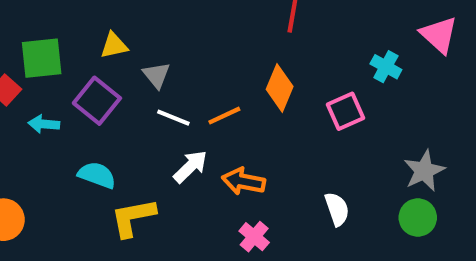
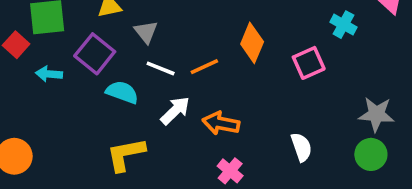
gray star: (424, 171) -> (376, 114), turned 30
cyan semicircle: (97, 175) -> (122, 92), moved

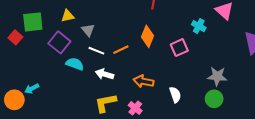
cyan arrow: (49, 74) -> (32, 89), moved, turned -32
white arrow: (175, 111) -> (104, 74), turned -120
orange arrow: (221, 123) -> (143, 81), moved
yellow L-shape: (126, 154) -> (106, 103), moved

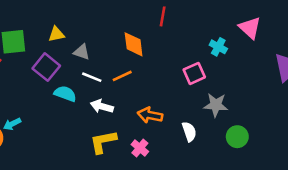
gray triangle: (88, 30) -> (82, 52), turned -32
orange diamond: (148, 36) -> (134, 44), moved, turned -30
gray star: (217, 76) -> (216, 105), moved

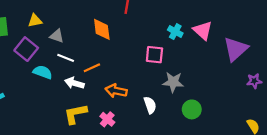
pink triangle: (250, 28) -> (203, 30), moved
pink square: (194, 73) -> (154, 55), turned 30
orange line: (122, 76) -> (92, 68), moved

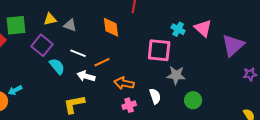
gray triangle: (57, 36) -> (70, 25), moved
pink square: (154, 55) -> (159, 50), size x1.4
cyan semicircle: (43, 72) -> (57, 66), turned 30
yellow L-shape: (76, 114) -> (74, 104), moved
pink cross: (107, 119) -> (129, 105), moved, turned 32

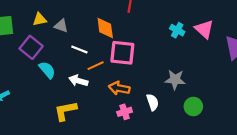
pink square: (159, 50) -> (122, 53), moved
white line: (78, 53) -> (79, 50), moved

